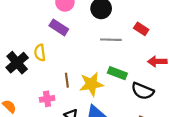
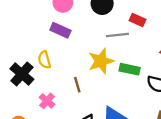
red rectangle: (141, 29) -> (137, 20), moved
yellow star: (91, 84) -> (101, 61), moved
pink cross: (47, 99) -> (47, 101), moved, turned -32

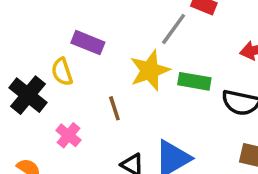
purple rectangle: (60, 30) -> (88, 43), moved
gray line: (117, 35) -> (174, 29), turned -45

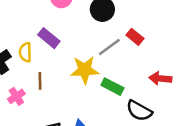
brown line: (114, 108) -> (40, 81), moved

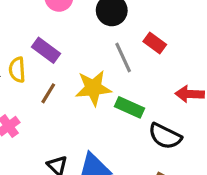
gray line: (109, 47) -> (123, 58), turned -75
brown line: (40, 81) -> (48, 93), moved, turned 35

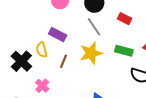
gray line: (123, 58) -> (94, 27), moved
green rectangle: (130, 107) -> (124, 51), moved

